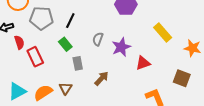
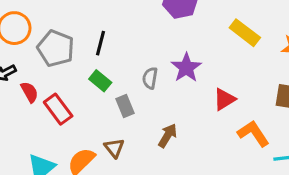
gray pentagon: (41, 18) -> (56, 48), turned 30
gray semicircle: (98, 39) -> (150, 78), moved
red triangle: (143, 63) -> (224, 99), moved
brown arrow: (102, 78) -> (168, 136), moved

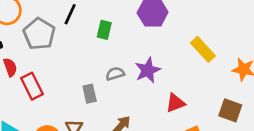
black line: (101, 43) -> (70, 14), moved
gray semicircle: (150, 78) -> (115, 74), turned 54
green rectangle: (100, 81) -> (104, 30), moved, turned 54

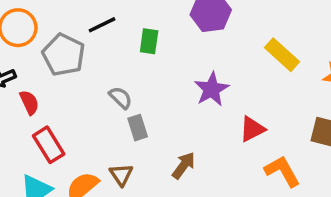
black line: (70, 14) -> (102, 25), turned 45
gray semicircle: (115, 74) -> (120, 98), moved, turned 66
red rectangle: (32, 86) -> (49, 145), moved

